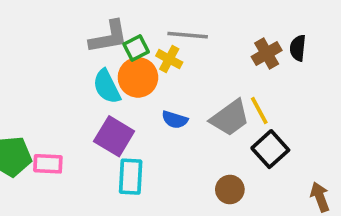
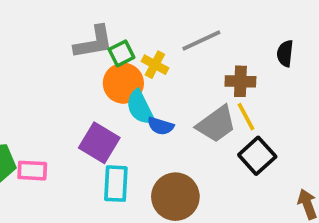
gray line: (188, 35) -> (201, 40), moved, turned -30
brown cross: (267, 54) -> (240, 81), moved, turned 32
cyan semicircle: (107, 87) -> (140, 107), moved
brown circle: (230, 189) -> (175, 197), moved, size x1.6

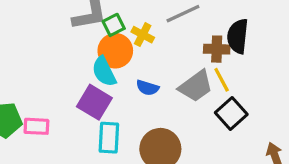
black semicircle: (285, 53) -> (238, 36), moved, size x1.5
cyan semicircle: (140, 107) -> (104, 72), moved

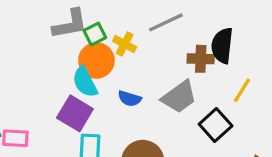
yellow line: (222, 80) -> (242, 90), moved, turned 60

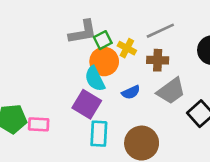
brown cross: (201, 59) -> (158, 60), moved
blue semicircle: (130, 99) -> (131, 92), turned -42

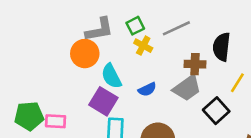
green square: (103, 40) -> (135, 26), moved
brown cross: (158, 60) -> (195, 64), moved
orange circle: (104, 61) -> (85, 54), moved

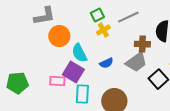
gray L-shape: (99, 30) -> (44, 16), moved
yellow cross: (143, 46) -> (103, 30), turned 32
pink rectangle: (56, 121) -> (57, 81), moved

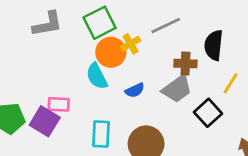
green square: (97, 15) -> (100, 23), moved, size x1.6
orange circle: (59, 36) -> (111, 52), moved
purple square: (73, 72) -> (45, 121), moved
pink rectangle: (57, 81) -> (59, 104), moved

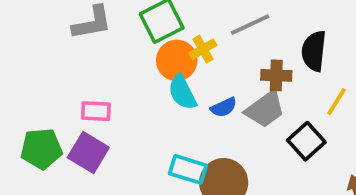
cyan semicircle: (97, 76) -> (182, 92), moved
blue semicircle: (135, 90) -> (224, 107), moved
pink rectangle: (59, 104) -> (96, 111), moved
cyan rectangle: (101, 134) -> (188, 169), moved, turned -76

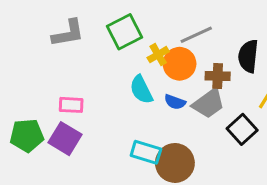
orange circle: (177, 60) -> (179, 64), moved
blue semicircle: (224, 107) -> (175, 102), turned 45

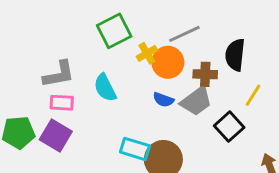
gray L-shape: (68, 33) -> (59, 74), moved
cyan semicircle: (141, 90) -> (105, 88), moved

